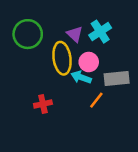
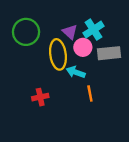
pink circle: (89, 62) -> (83, 47), moved
gray rectangle: (117, 79) -> (109, 53), moved
orange line: (96, 100) -> (90, 94), turned -49

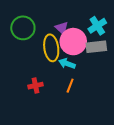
cyan cross: (94, 30) -> (97, 26), moved
pink circle: (83, 47) -> (73, 42), size x1.6
orange line: (90, 94) -> (70, 86), moved, turned 32

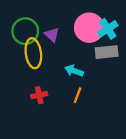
purple triangle: (62, 28) -> (52, 35), moved
pink circle: (73, 42) -> (89, 28), moved
yellow ellipse: (51, 48) -> (33, 53), moved

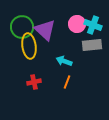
pink circle: (89, 28) -> (77, 24), size x0.7
cyan cross: (108, 29) -> (93, 25), turned -36
purple triangle: (52, 35) -> (45, 30), size x1.6

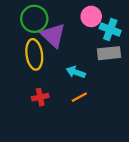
pink circle: (77, 24) -> (91, 16), moved
green circle: (22, 27) -> (34, 19), moved
orange line: (67, 82) -> (79, 97), turned 40

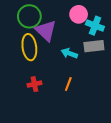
cyan arrow: (76, 72) -> (69, 53), moved
orange line: (79, 97) -> (68, 84), turned -40

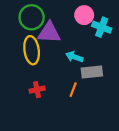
purple triangle: (46, 31) -> (49, 33), turned -40
gray rectangle: (94, 46) -> (92, 72), moved

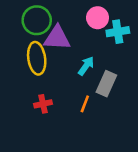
cyan cross: (102, 27) -> (118, 32), turned -30
cyan arrow: (74, 57) -> (86, 66), turned 105
gray rectangle: (92, 72) -> (106, 84), turned -60

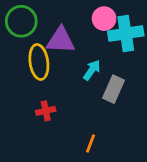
green circle: (37, 20) -> (21, 21), moved
cyan cross: (118, 32) -> (126, 33), size x1.4
orange line: (85, 104) -> (90, 143), moved

